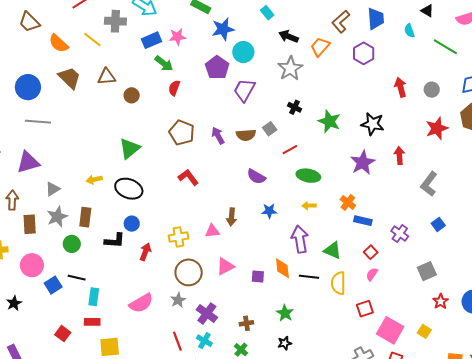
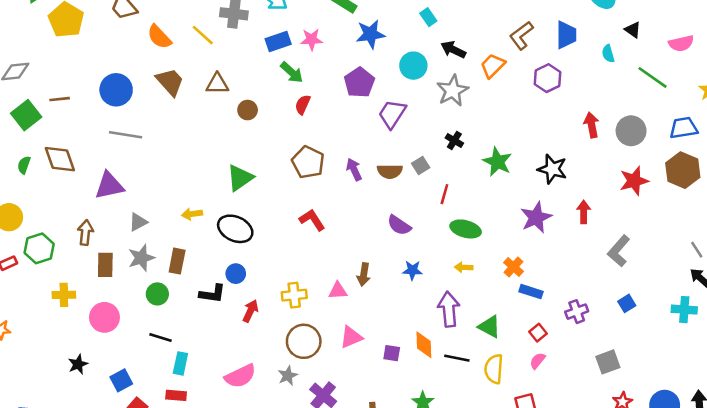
cyan circle: (243, 52) -> (413, 66), moved
gray circle: (432, 90) -> (631, 131), size x1.5
red line: (290, 150) -> (444, 194), turned -49
purple cross: (400, 234) -> (577, 312), turned 30
blue square: (53, 285) -> (121, 380), moved

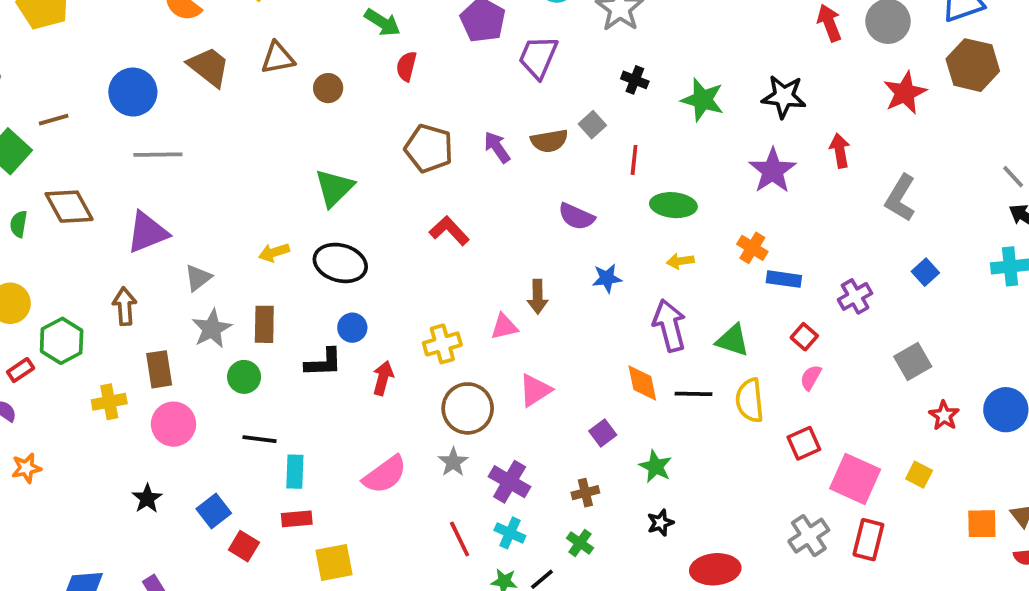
brown rectangle: (105, 265) -> (159, 369), moved
purple square: (392, 353) -> (603, 433), moved, turned -36

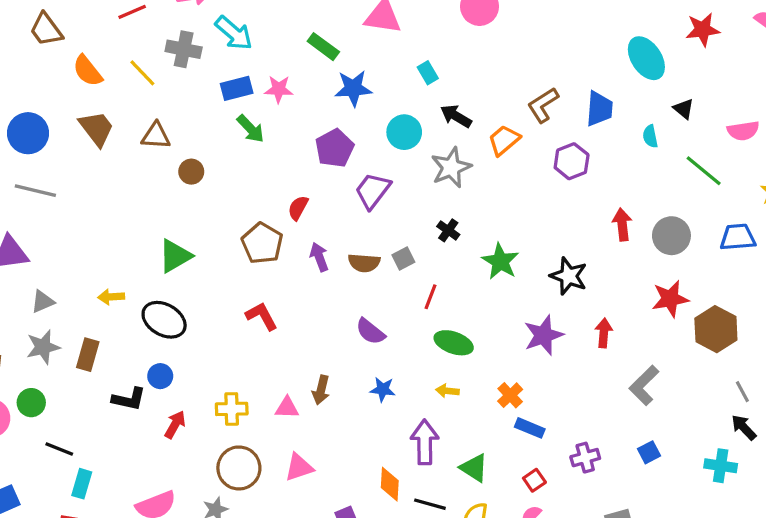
brown hexagon: (973, 65) -> (716, 329), moved
red semicircle: (406, 66) -> (298, 208), moved
green circle: (244, 377) -> (31, 403), moved

